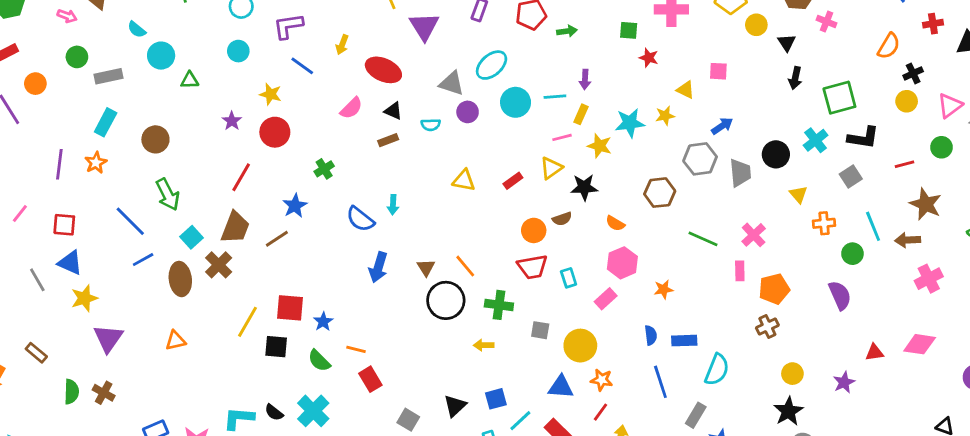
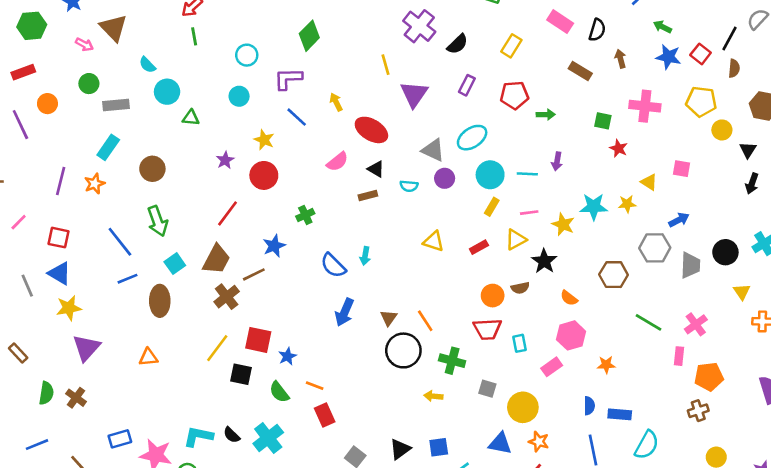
yellow arrow: (342, 45) -> (336, 102), turned 126
yellow rectangle: (581, 114) -> (492, 207), moved
black star: (584, 187) -> (544, 261), turned 30
brown cross: (219, 265) -> (227, 297), moved

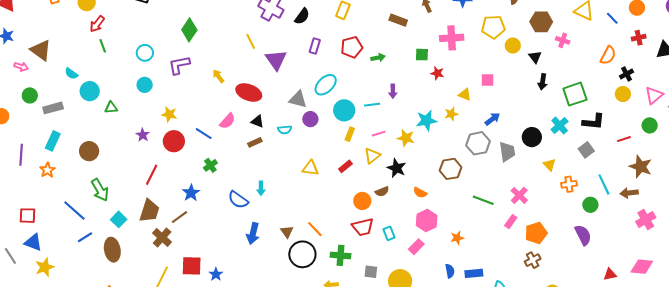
blue line: (297, 117) -> (204, 134), moved
purple line: (61, 181) -> (21, 155), moved
pink rectangle: (679, 356) -> (511, 222), turned 40

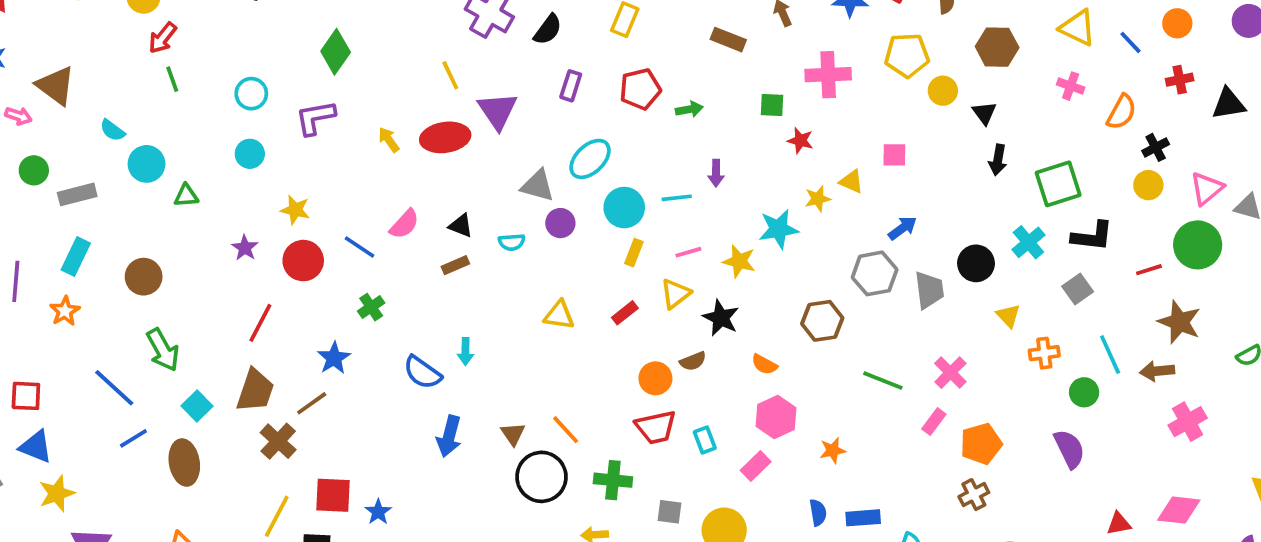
pink cross: (563, 40) -> (1071, 86), moved
red ellipse: (249, 93) -> (445, 137), moved, turned -30
yellow star: (451, 114) -> (818, 199), moved
green circle: (650, 125) -> (1198, 245), size x1.6

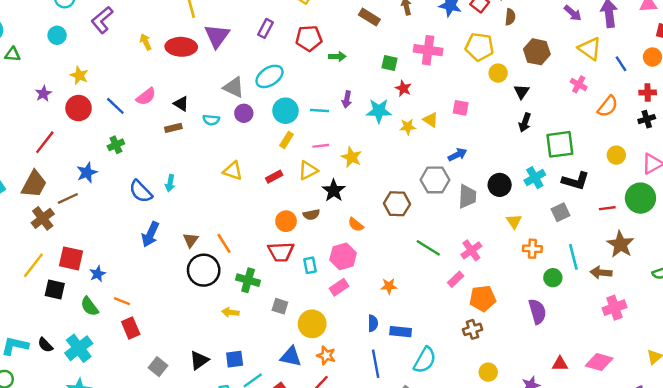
purple L-shape: (315, 118) -> (102, 20), turned -40
black cross: (1156, 147) -> (647, 119), moved
cyan star: (778, 229) -> (379, 111), moved
pink hexagon: (776, 417) -> (343, 256), moved

